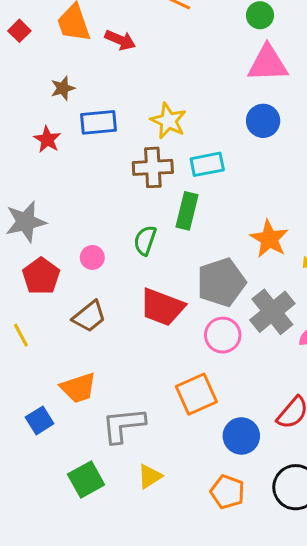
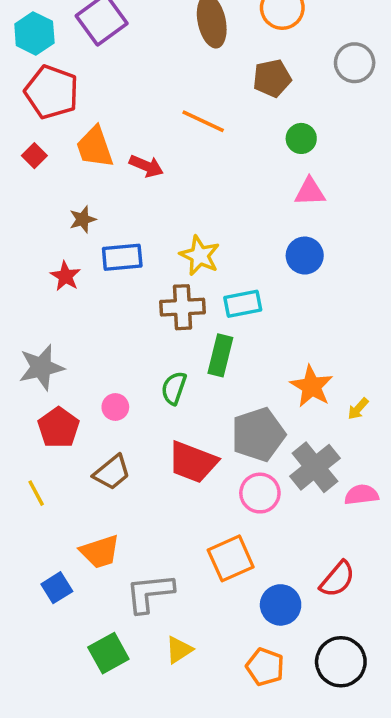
pink triangle: (268, 63) -> (310, 192), size x0.7

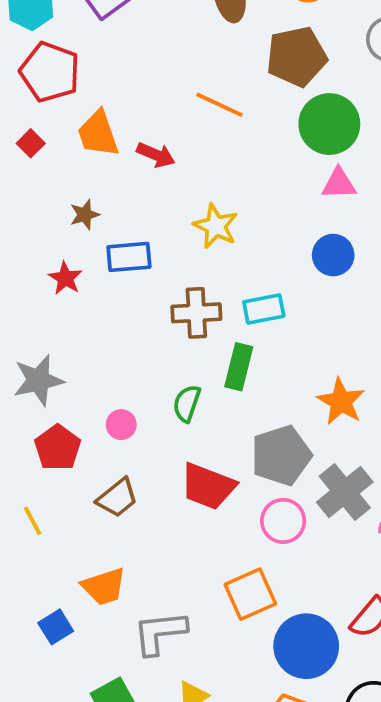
brown pentagon: (272, 78) -> (297, 57), size x1.4
green circle: (301, 138) -> (329, 124), size x1.8
yellow star: (200, 256) -> (216, 226), moved
blue circle: (281, 605) -> (306, 646), size x1.4

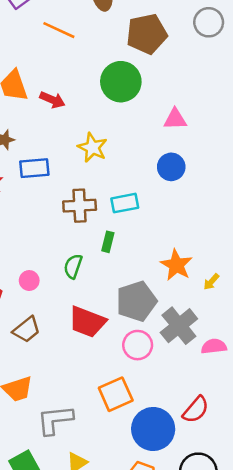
orange line: (219, 105) -> (59, 30), moved
green circle: (329, 124) -> (121, 82), moved
green rectangle: (239, 367) -> (108, 242), size x0.7

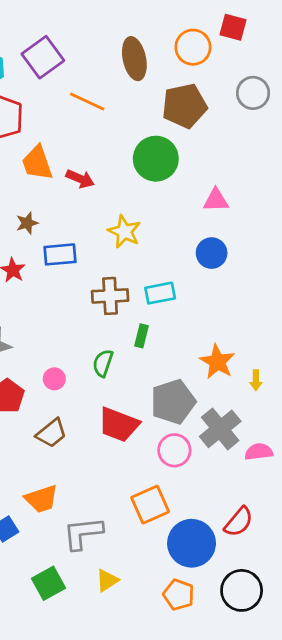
yellow arrow: (211, 282) -> (256, 380), turned -42

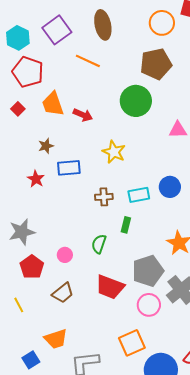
brown ellipse: (134, 59) -> (103, 25), moved
blue circle: (212, 253) -> (170, 187), moved
brown cross: (110, 296) -> (104, 197), size x0.7

